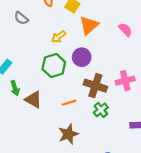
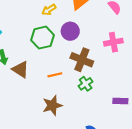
pink cross: (125, 81) -> (113, 42), moved

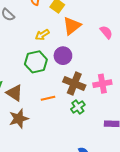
pink cross: (113, 42) -> (102, 84), moved
brown star: (52, 105) -> (19, 119), moved

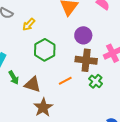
yellow arrow: (42, 35) -> (29, 25), moved
purple circle: (63, 56) -> (83, 35), moved

